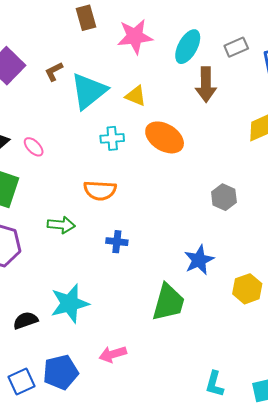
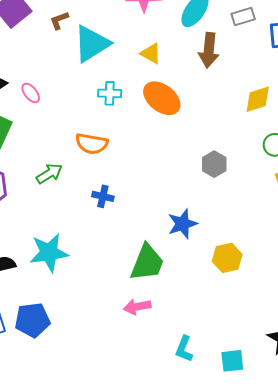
yellow triangle: (136, 96) -> (151, 53), moved
green arrow: (61, 225) -> (49, 174), turned -44
pink arrow: (113, 354) -> (137, 307), moved

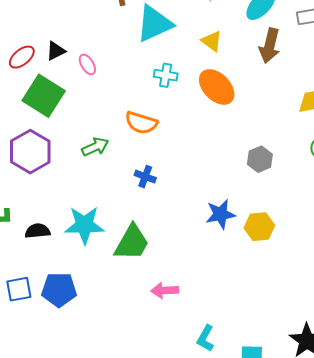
yellow hexagon: (227, 258) -> (259, 227), moved
green trapezoid: (147, 263) -> (132, 242), moved

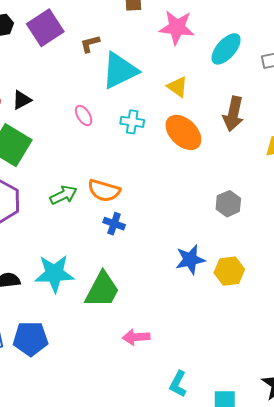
brown arrow: (270, 46) -> (233, 114), moved
pink ellipse: (87, 64) -> (84, 115), moved
orange semicircle: (141, 123) -> (104, 191), moved

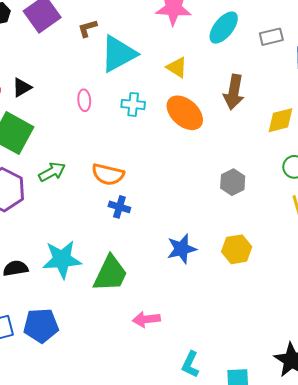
pink ellipse: (84, 115) -> (84, 100), turned 30
green arrow: (63, 195) -> (52, 172), moved
blue star: (190, 260) -> (182, 249), moved

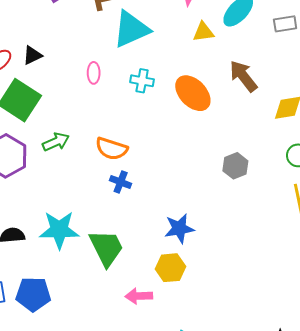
yellow triangle: (177, 67) -> (203, 32), moved, turned -45
brown arrow: (234, 92) -> (243, 76), turned 128
yellow hexagon: (237, 249) -> (170, 268), moved
green trapezoid: (110, 274) -> (106, 248), turned -57

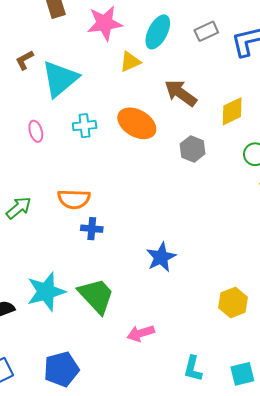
gray hexagon: (235, 166) -> (193, 149), moved
yellow hexagon: (170, 268) -> (233, 302), moved
blue pentagon: (33, 294) -> (61, 369), moved

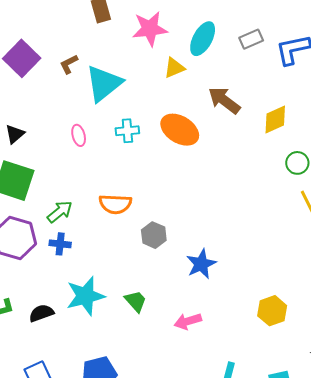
gray hexagon: (193, 149) -> (154, 235), moved
blue cross: (92, 229) -> (60, 244), moved
green trapezoid: (96, 296) -> (136, 301), size x0.6
pink arrow: (141, 333) -> (188, 321), moved

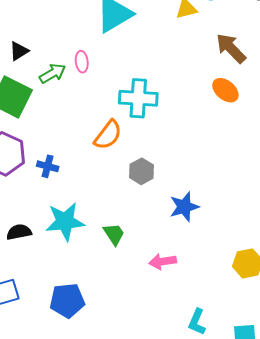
orange ellipse: (180, 130) -> (225, 90), moved, size x0.7
cyan cross: (127, 131) -> (138, 98), moved, size x1.6
orange semicircle: (115, 204) -> (108, 135), turned -64
green arrow: (60, 212) -> (53, 73), moved

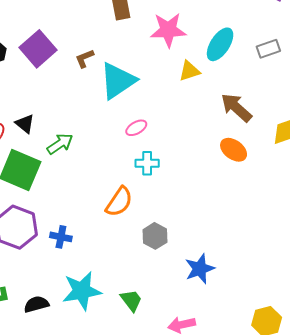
black triangle: (19, 51) -> (25, 124), turned -45
pink ellipse: (82, 62) -> (136, 128), moved, turned 70
cyan cross: (138, 98) -> (147, 163), size x0.6

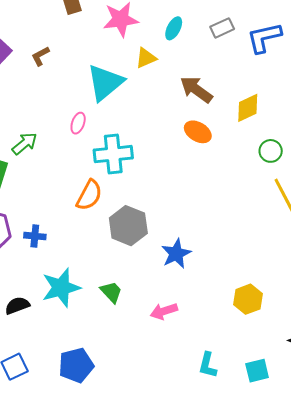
cyan ellipse: (220, 44) -> (174, 28), size x0.7
cyan triangle: (118, 81) -> (105, 82), moved
pink ellipse: (136, 128) -> (78, 123), moved, turned -35
cyan cross: (147, 163) -> (113, 154), size x1.6
gray hexagon: (155, 236) -> (128, 226), size x1.5

